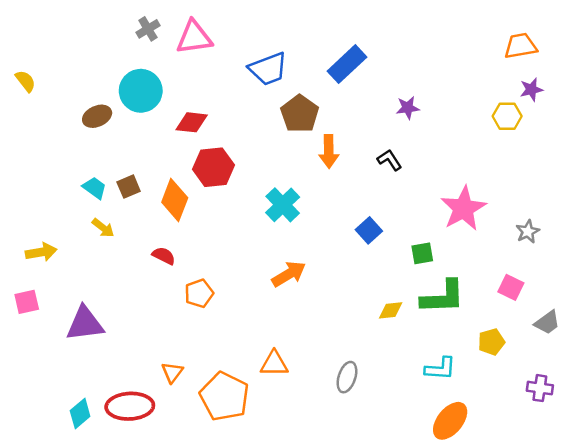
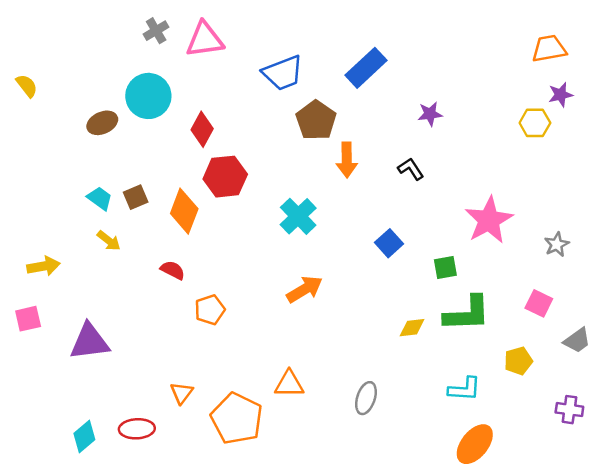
red diamond: (192, 122) -> (202, 129), turned -68
red ellipse: (130, 406) -> (137, 429), size x0.7

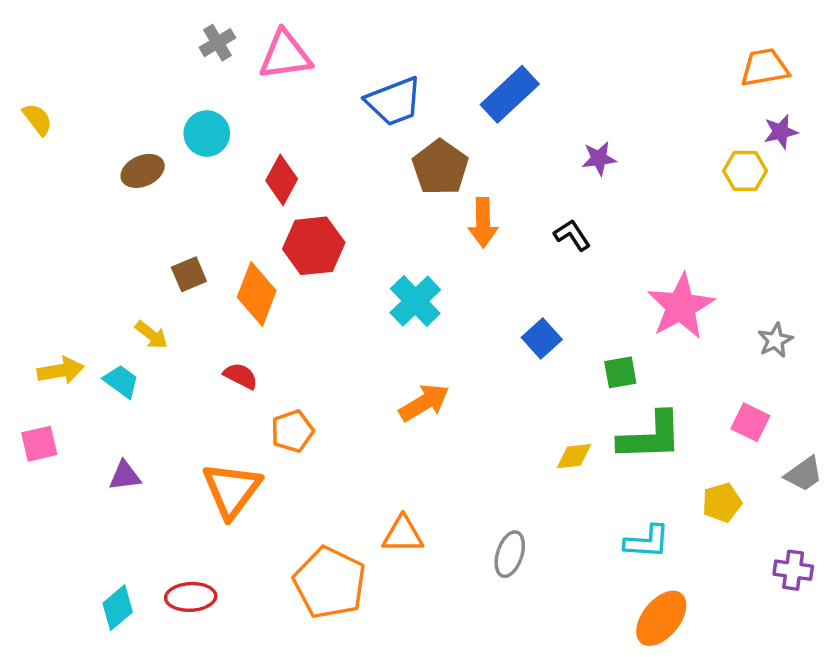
cyan circle: (148, 96) -> (207, 134), size x0.7
cyan trapezoid: (100, 198) -> (121, 381), moved
purple triangle: (89, 342) -> (125, 476), size x0.6
orange triangle: (182, 393) -> (232, 490), moved, size x1.8

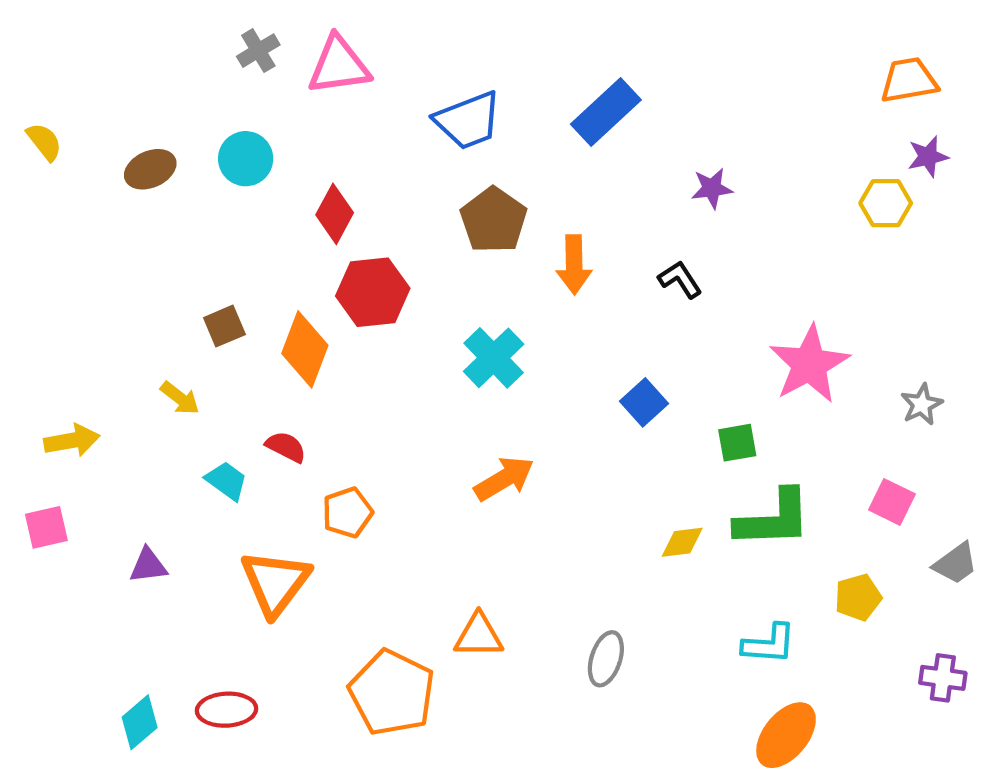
brown pentagon: (440, 167) -> (494, 220), moved
brown ellipse: (143, 171) -> (150, 169), moved
cyan trapezoid: (121, 381) -> (227, 481), moved

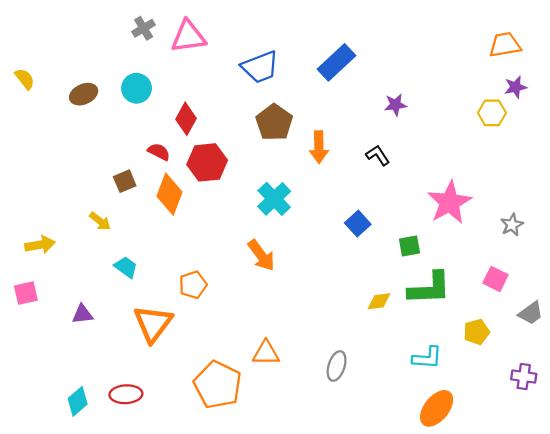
red semicircle: (286, 447) -> (159, 152), moved
orange arrow: (504, 479) -> (261, 255), moved, turned 84

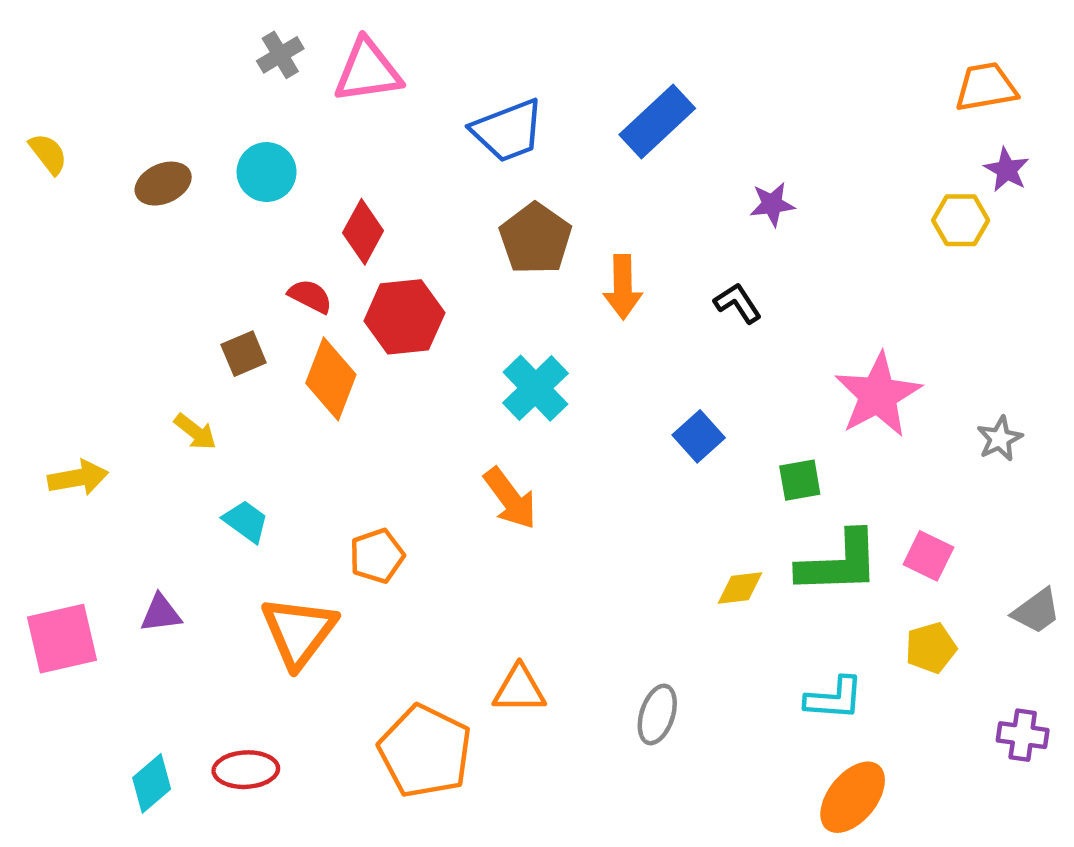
purple star: (515, 87) -> (1007, 170), turned -30
pink square: (495, 279) -> (928, 556), moved
pink square: (26, 293) -> (62, 639), moved, size x1.5

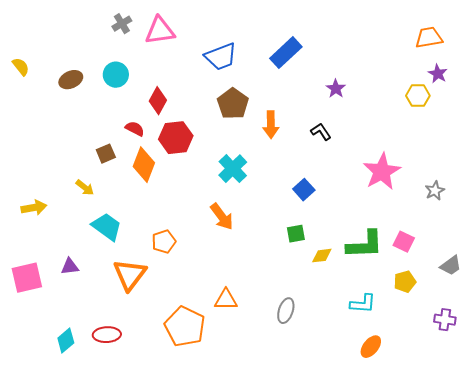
purple star: (772, 204) -> (336, 89), turned -30
green square: (800, 480) -> (296, 234), moved
cyan trapezoid: (246, 521) -> (107, 227), size x1.5
orange ellipse: (853, 797) -> (371, 347), size x0.7

